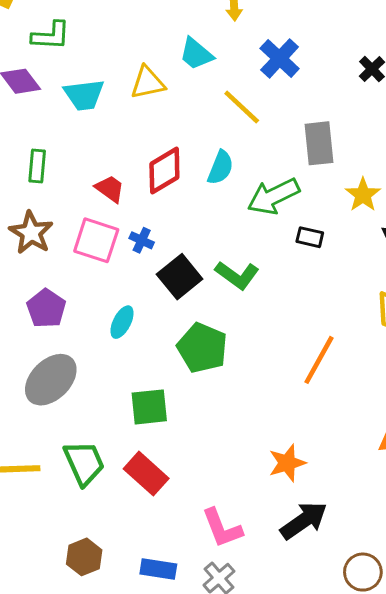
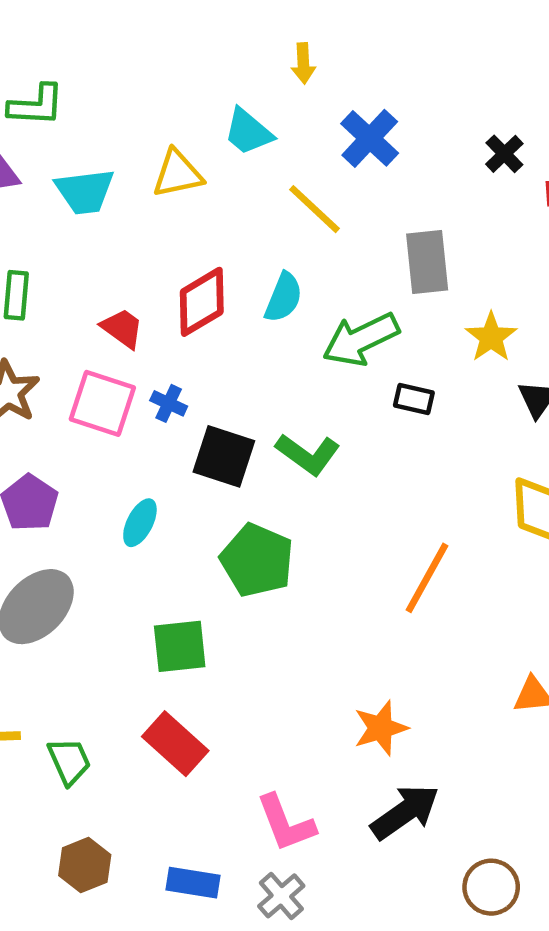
black square: (180, 277) -> (224, 456), turned -33
green trapezoid: (84, 463) -> (69, 761), moved, size x0.7

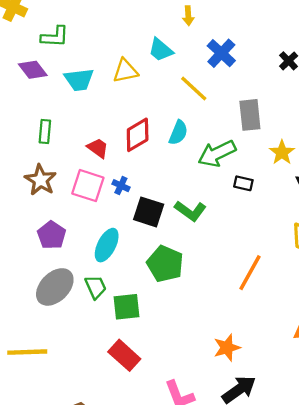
cyan ellipse: (140, 523) -> (107, 245), size x1.4
green trapezoid: (69, 761) -> (96, 287), moved

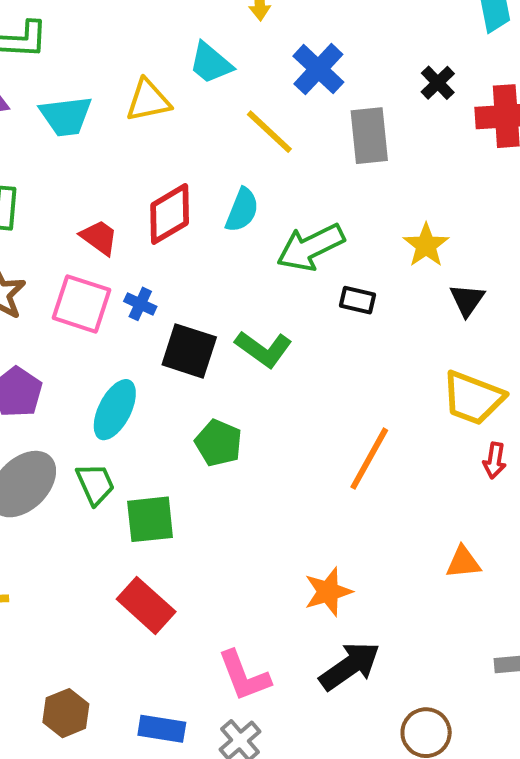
gray rectangle: (250, 115) -> (369, 136), moved
green pentagon: (165, 264) -> (219, 443), size x0.7

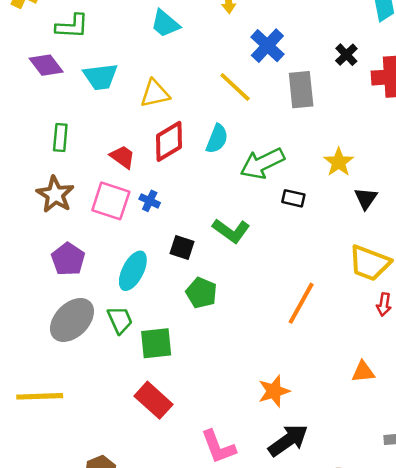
cyan trapezoid: (211, 63) -> (165, 24), moved
yellow triangle: (148, 100) -> (155, 94), moved
black square: (189, 351) -> (182, 248), moved, size x0.7

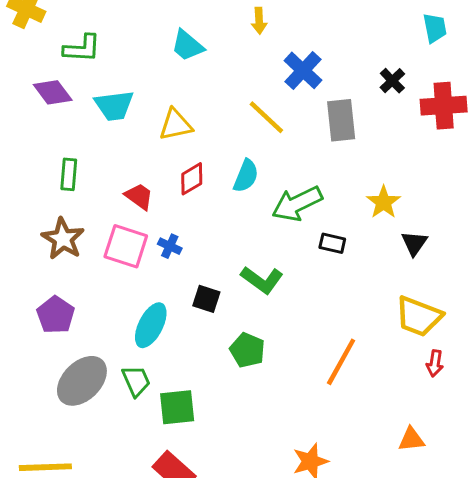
red diamond: (169, 141) -> (192, 179), size x0.7
purple pentagon: (68, 259) -> (56, 315), moved
green pentagon: (201, 293) -> (247, 350), moved

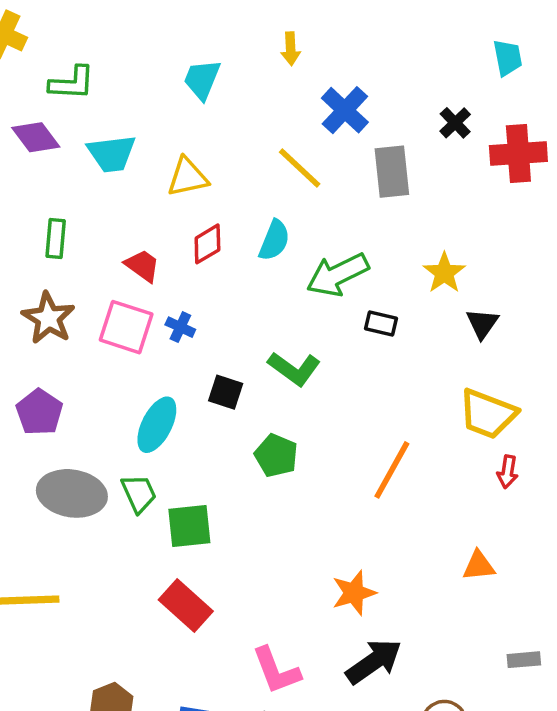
cyan trapezoid: (187, 46) -> (202, 79), turned 72
gray ellipse: (82, 381) -> (72, 493), turned 54

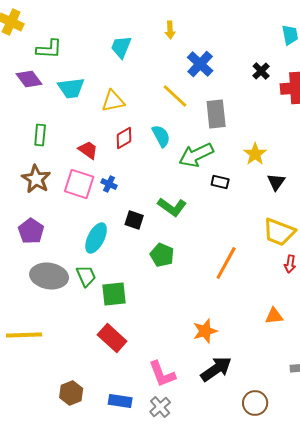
gray rectangle: (392, 172) -> (216, 114), moved
cyan semicircle: (274, 240) -> (161, 136), turned -50

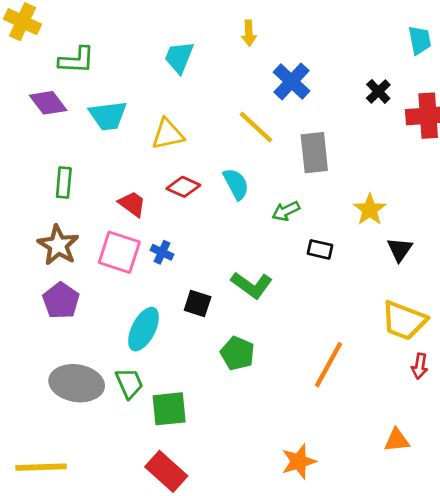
red diamond: (124, 138) -> (183, 187), turned 55
green arrow: (196, 155) -> (286, 211), size x0.6
purple pentagon: (31, 231) -> (61, 301), moved

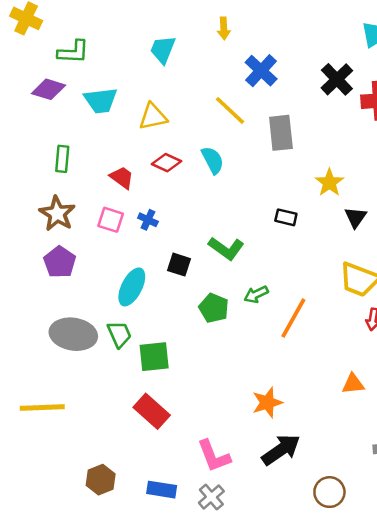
black cross: (378, 91) -> (337, 79), size x1.5
purple diamond: (48, 103) -> (48, 89), turned -36
green arrow: (286, 211) -> (256, 294), moved
pink square: (119, 252) -> (111, 220), size x0.7

